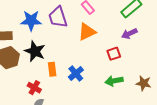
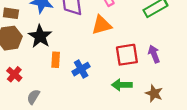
purple arrow: (129, 34) -> (154, 54), moved, turned 84
red square: (114, 54) -> (127, 55), size x1.5
red cross: (34, 88) -> (14, 74), moved

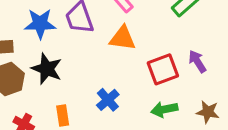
orange triangle: (102, 25) -> (123, 38), turned 35
orange rectangle: (56, 60) -> (63, 115), moved

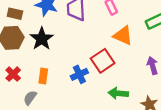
orange triangle: (123, 38) -> (123, 36), moved
red square: (163, 69) -> (103, 61), moved, turned -30

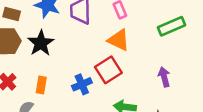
orange triangle: (123, 36) -> (119, 40), moved

